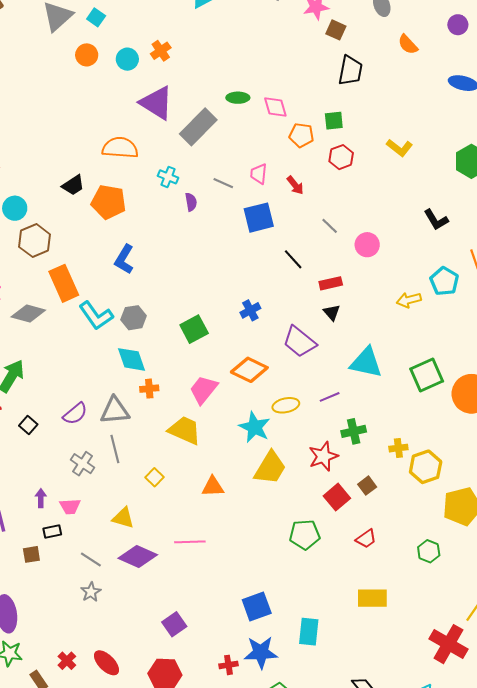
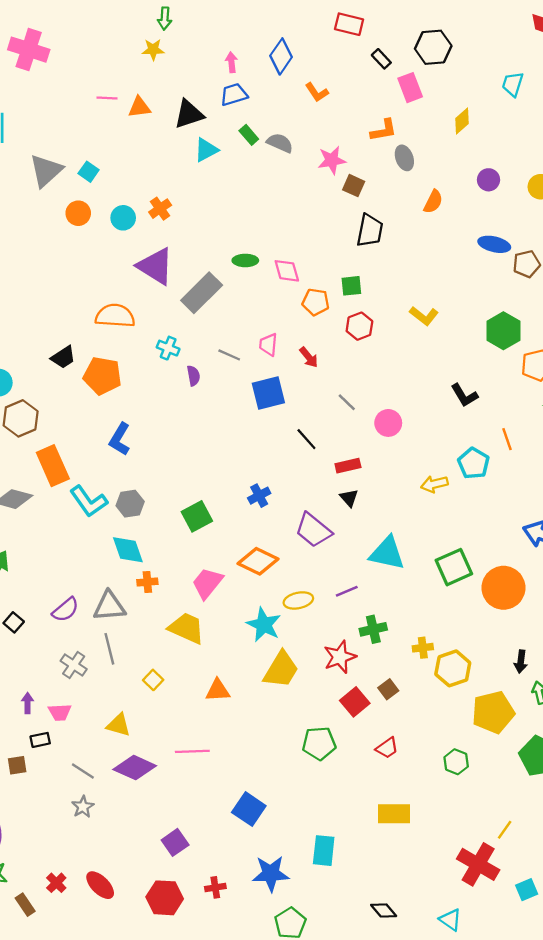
orange semicircle: (408, 45) -> (433, 202), turned -110
blue square: (257, 607) -> (249, 809), moved, turned -36
red cross: (228, 665) -> (215, 887), moved

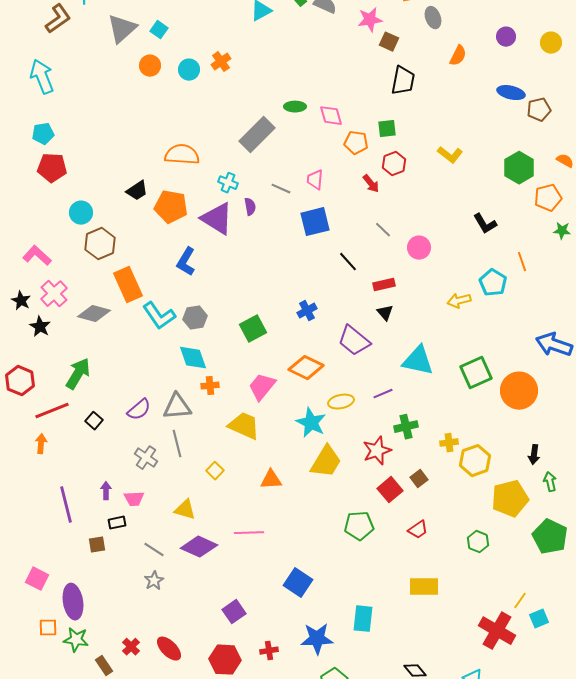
purple triangle: (155, 266) -> (217, 219), moved
red arrow: (309, 357) -> (371, 184), moved
cyan square: (527, 890) -> (539, 619), moved

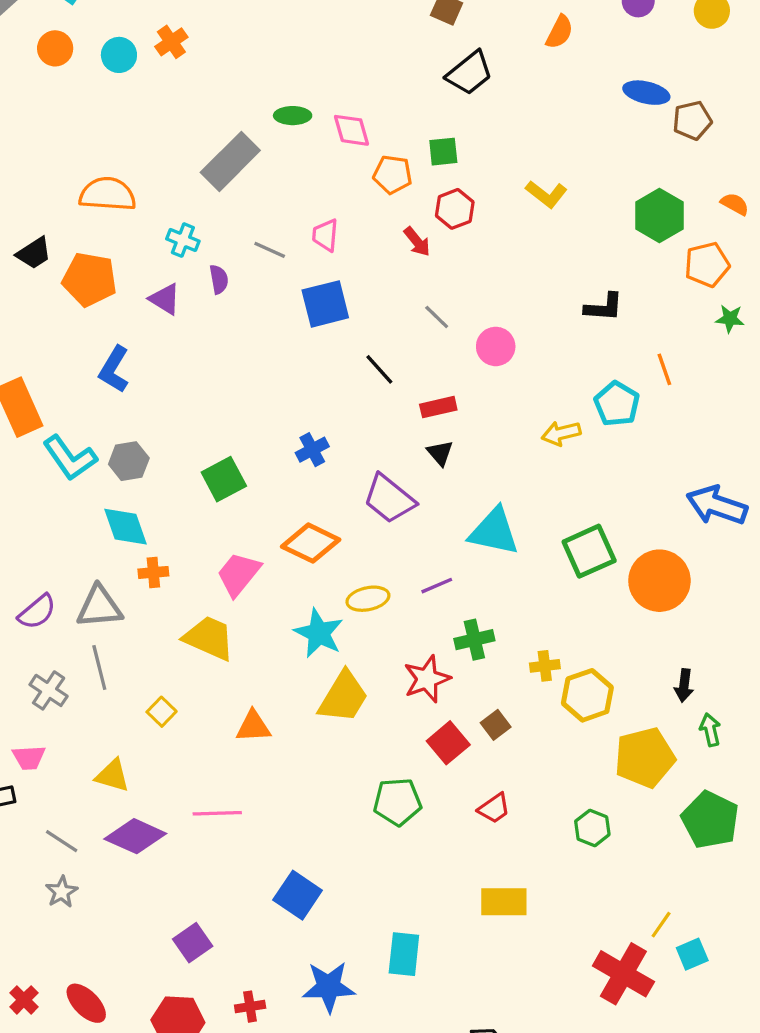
black trapezoid: (403, 81) -> (469, 73), turned 40
purple triangle: (217, 219) -> (165, 299), size x0.6
black L-shape: (485, 224) -> (604, 307), turned -55

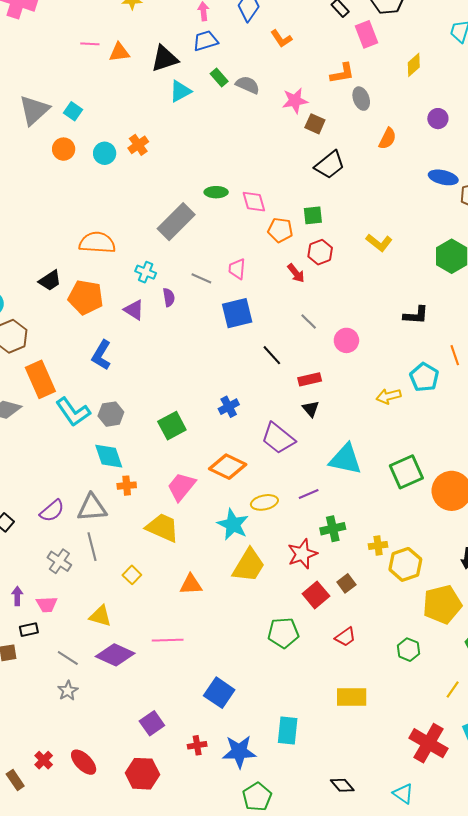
yellow line: (661, 925) -> (453, 690), moved
red cross: (250, 1007) -> (197, 745), moved

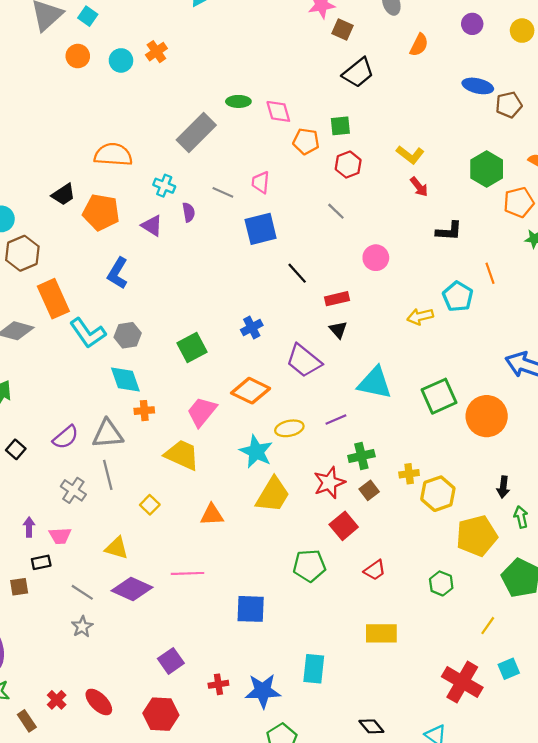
red arrow: (296, 273) -> (419, 187), moved
gray line: (309, 322) -> (336, 211), moved
brown square: (346, 583) -> (369, 490), moved
blue square: (219, 693) -> (251, 609), moved, turned -32

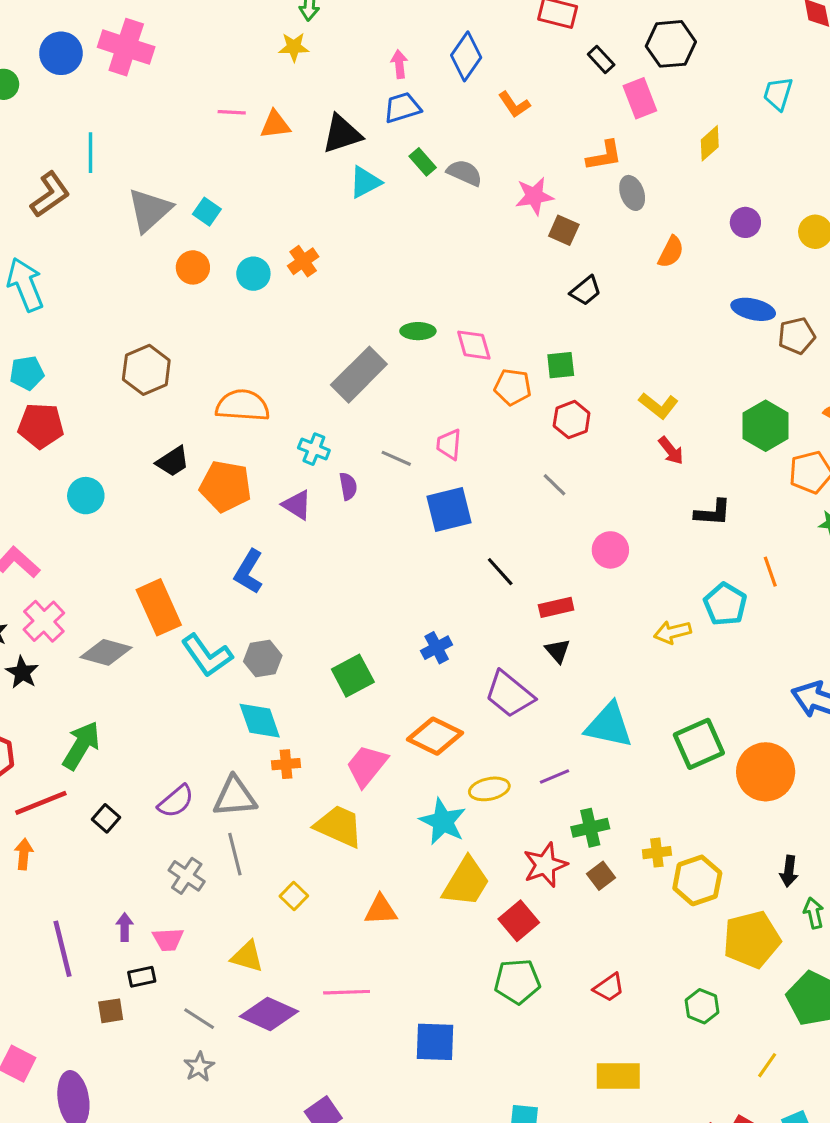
black trapezoid: (358, 73) -> (586, 291), size x0.7
brown hexagon: (22, 253) -> (146, 370), moved
red square: (344, 526) -> (519, 921), moved

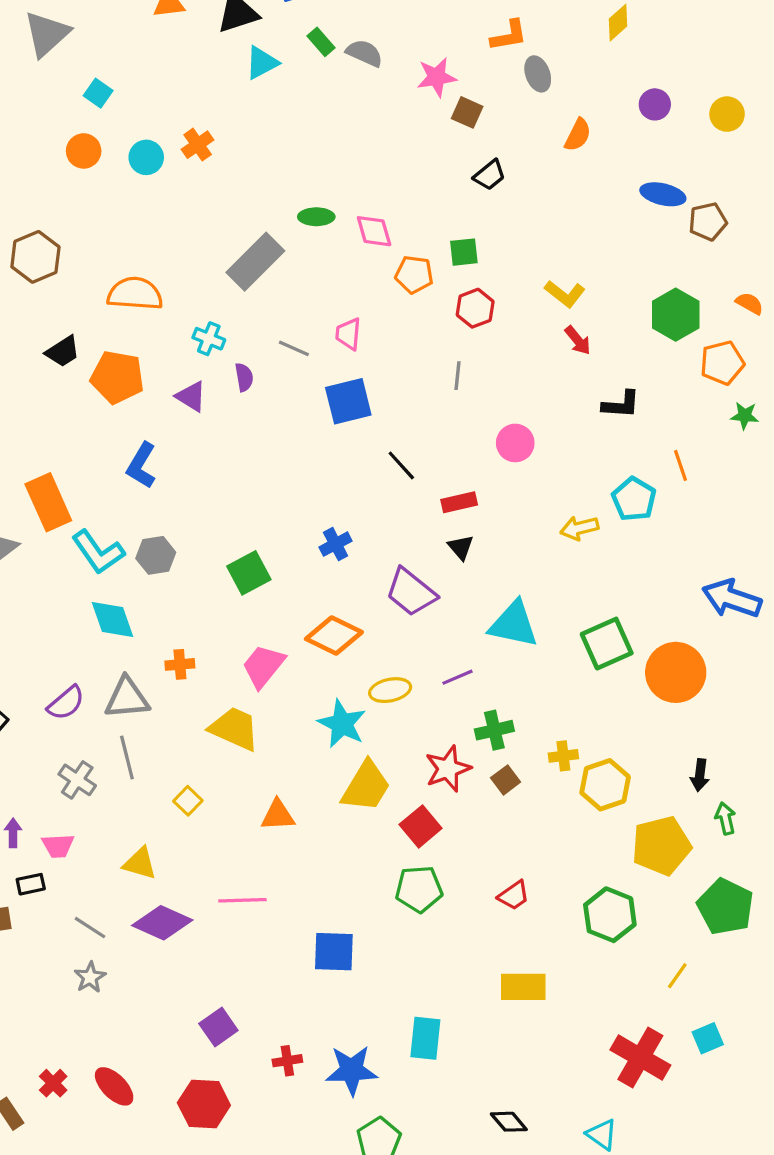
gray triangle: (149, 210) -> (47, 34), moved
gray line: (555, 485) -> (457, 376), turned 52
cyan diamond: (260, 721) -> (113, 619), moved
green hexagon: (702, 1006) -> (610, 915), size x1.5

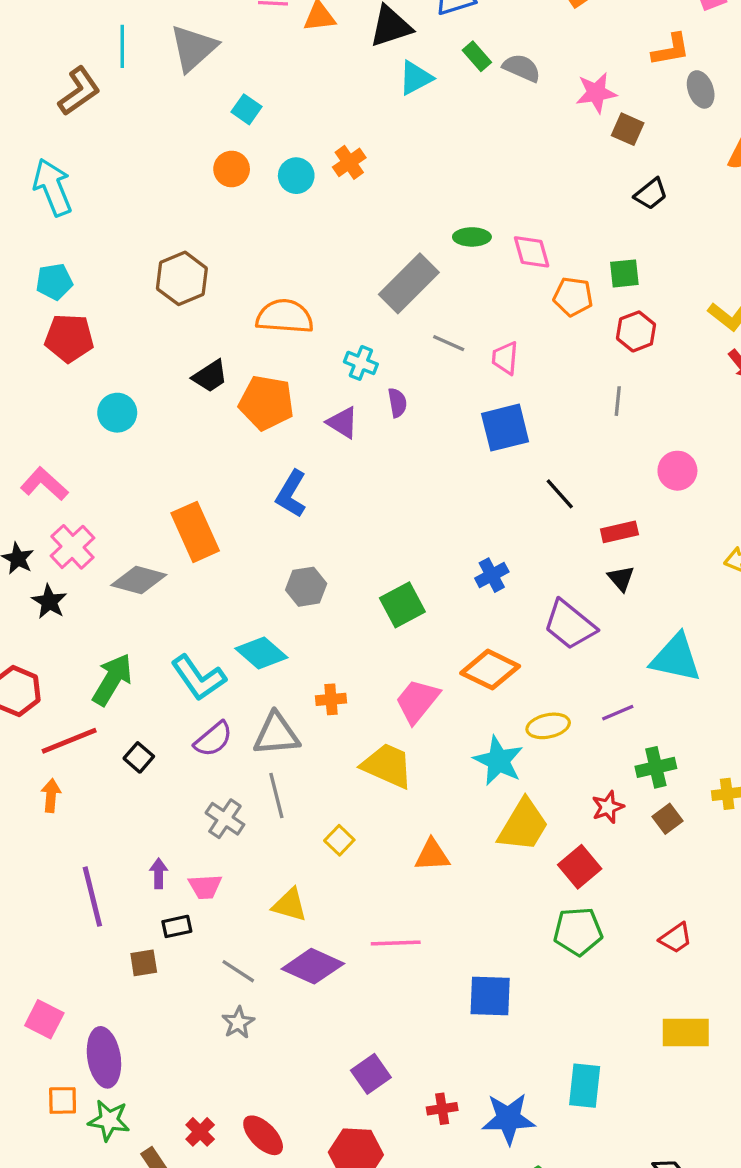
gray line: (294, 348) -> (449, 343), moved
cyan L-shape: (98, 552) -> (198, 678), moved
cyan diamond: (113, 619) -> (261, 653), turned -30
red star: (448, 769) -> (608, 807), size x0.7

